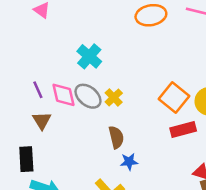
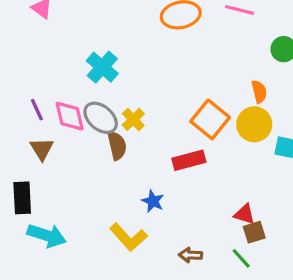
red rectangle: (183, 130) -> (189, 160), moved
brown semicircle: (116, 137) -> (117, 146), moved
blue star: (129, 162) -> (153, 201), turned 30

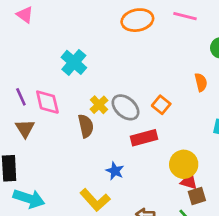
gray ellipse: (101, 118) -> (125, 107), moved
orange square: (210, 119) -> (161, 105), size x0.6
yellow circle: (254, 124) -> (184, 164), moved

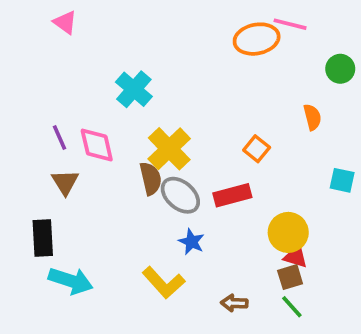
orange ellipse: (137, 20) -> (257, 39), moved
yellow cross: (99, 105) -> (169, 149), size x1.6
gray ellipse: (125, 107) -> (180, 195), moved
brown square: (197, 196) -> (290, 277), moved

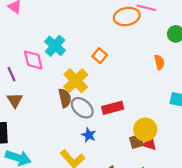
pink diamond: (97, 145) -> (33, 60), moved
orange square: (257, 149) -> (100, 56), moved
brown square: (290, 277) -> (137, 141), moved

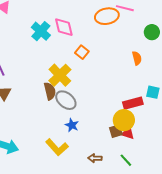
cyan cross: (55, 46) -> (41, 31), moved
pink diamond: (33, 60) -> (64, 27), moved
red rectangle: (113, 108) -> (133, 103), moved

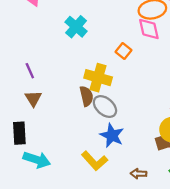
pink diamond: (64, 27) -> (149, 29), moved
yellow cross: (60, 75) -> (98, 78), turned -30
blue star: (72, 125) -> (112, 135), size x1.5

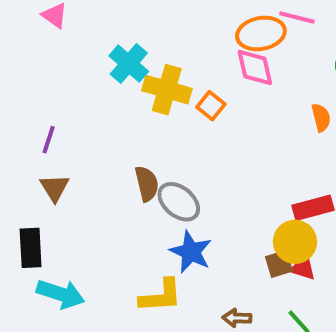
purple line: (30, 71) -> (49, 140), turned 42
yellow cross: (98, 78) -> (167, 90), moved
yellow L-shape: (95, 161) -> (161, 296), turned -52

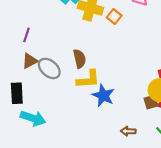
brown triangle: (55, 188) -> (30, 61), turned 35
gray ellipse: (179, 202) -> (49, 68), moved
yellow L-shape: (161, 296) -> (88, 79), moved

